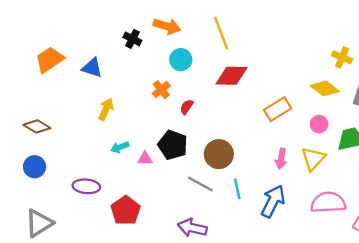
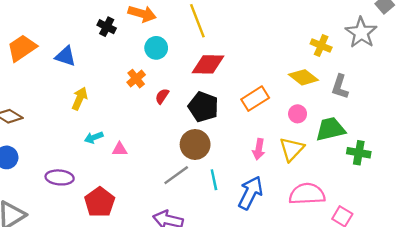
black pentagon: (173, 145) -> (203, 107), moved
gray line: (200, 184) -> (176, 175), turned -65

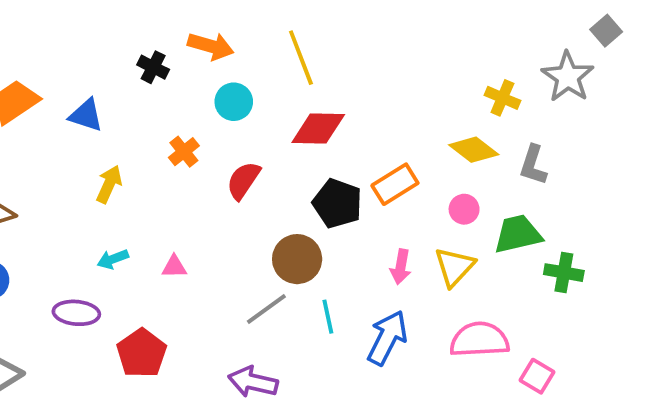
orange cross: (136, 79) -> (184, 152), moved
red semicircle: (162, 96) -> (243, 180), size x1.5
black pentagon: (203, 107) -> (337, 203), moved
cyan arrow: (94, 137) -> (113, 259), moved

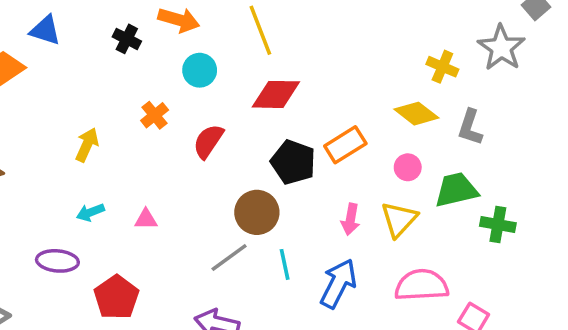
blue triangle: (86, 115) -> (45, 30), moved

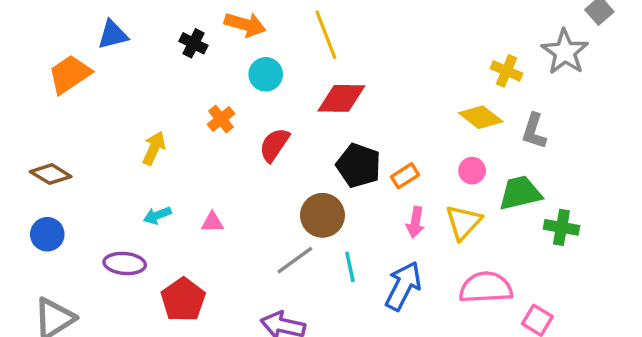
blue triangle: (45, 30) -> (113, 35), turned -32
orange rectangle: (345, 145) -> (405, 176), moved, size x0.7

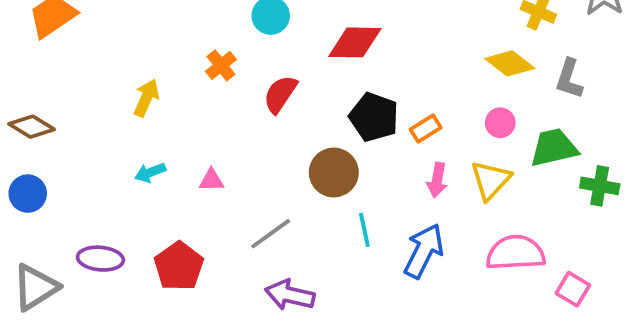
gray line: (295, 260) -> (271, 234), moved
purple ellipse: (125, 263) -> (100, 259), moved

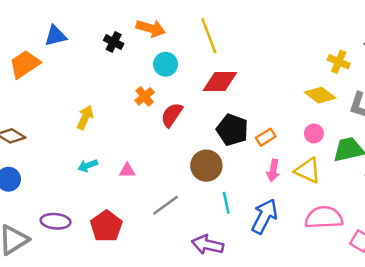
orange cross: (221, 65) -> (145, 96), moved
yellow triangle: (491, 180) -> (308, 171), turned -48
purple arrow: (290, 295) -> (208, 245), moved

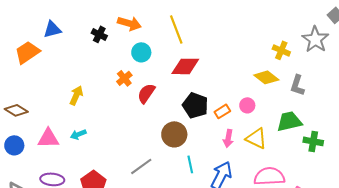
pink circle: (314, 133) -> (247, 105), moved
pink triangle: (127, 171) -> (48, 138), moved, size x1.6

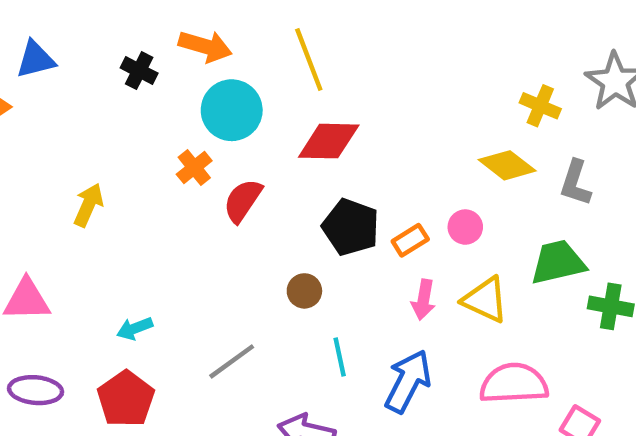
cyan circle: (141, 52) -> (232, 110), size x1.4
cyan arrow: (78, 134) -> (135, 328), moved
brown circle: (174, 134) -> (304, 291), size x0.6

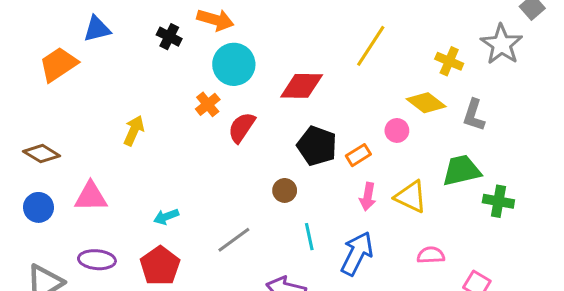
yellow line: (309, 60) -> (371, 46), moved, turned 54
pink circle: (465, 227) -> (397, 130), moved
pink semicircle: (514, 383) -> (431, 255), size x0.6

